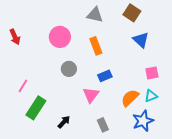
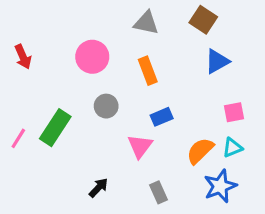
blue triangle: (141, 40) -> (217, 61), turned 48
pink line: (23, 86) -> (18, 138), moved
green rectangle: (36, 108) -> (55, 128), moved

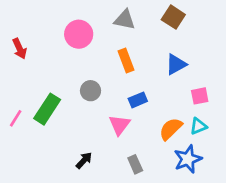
pink circle: (92, 57) -> (79, 34), moved
blue triangle: (217, 61) -> (176, 64), moved

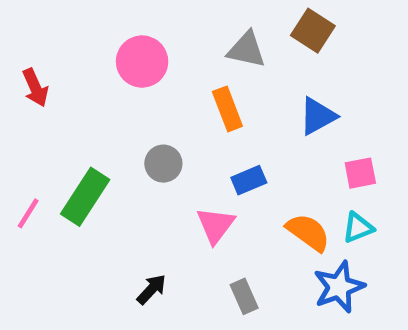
gray triangle: (125, 20) -> (246, 50), moved
orange semicircle: (171, 129) -> (308, 232), turned 80

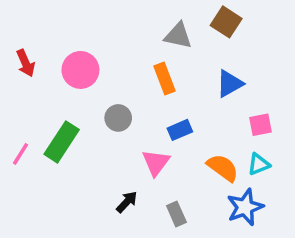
pink circle: (142, 62) -> (80, 70), moved
black arrow: (152, 289) -> (127, 202), moved

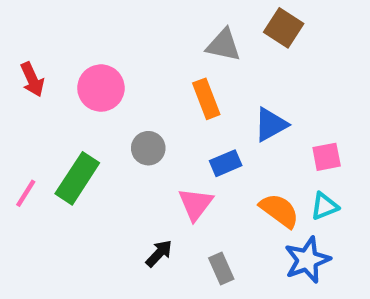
blue triangle: (230, 84) -> (271, 125), moved

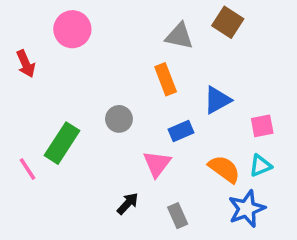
pink circle: (101, 88) -> (72, 29), moved
pink line: (26, 193) -> (28, 169), moved, turned -65

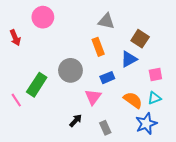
brown square: (228, 22) -> (140, 39), moved
gray circle: (119, 119) -> (70, 70), size x1.5

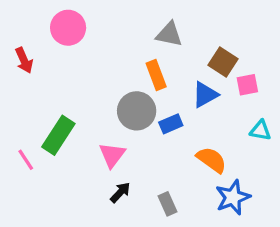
gray circle: (70, 70) -> (137, 111), moved
pink square: (155, 74) -> (247, 85), moved
pink triangle: (93, 97) -> (112, 155), moved
cyan triangle: (154, 98) -> (260, 130), moved, turned 32

